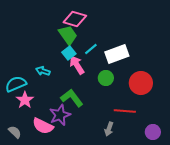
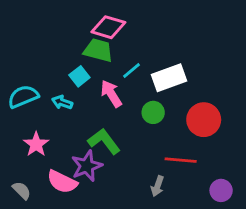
green trapezoid: (68, 35) -> (98, 50), turned -40
cyan square: (69, 53) -> (79, 76), moved
cyan semicircle: (16, 84) -> (23, 97), moved

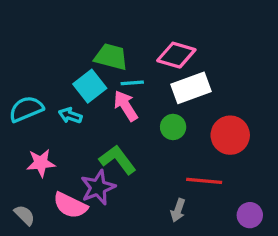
pink diamond: (108, 27) -> (176, 55), moved
cyan line: (131, 71) -> (132, 83), moved, turned 36
cyan square: (79, 76) -> (90, 86), size x1.4
pink star: (36, 144) -> (41, 163), turned 30

